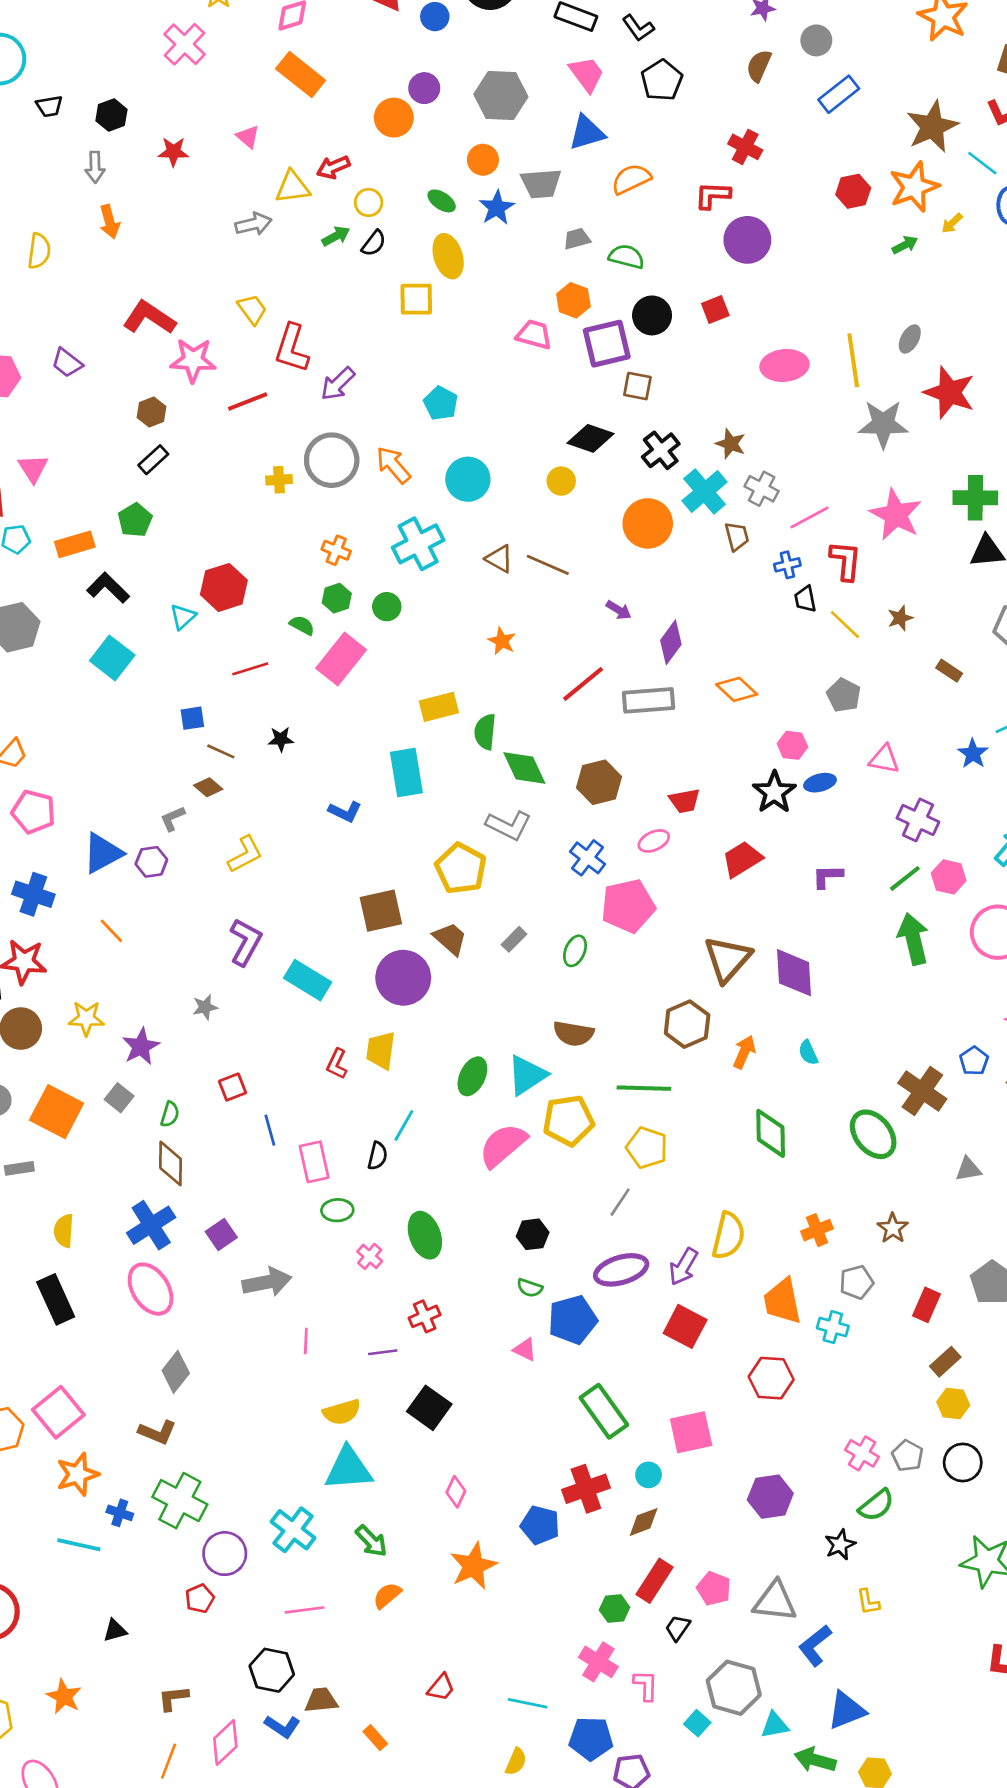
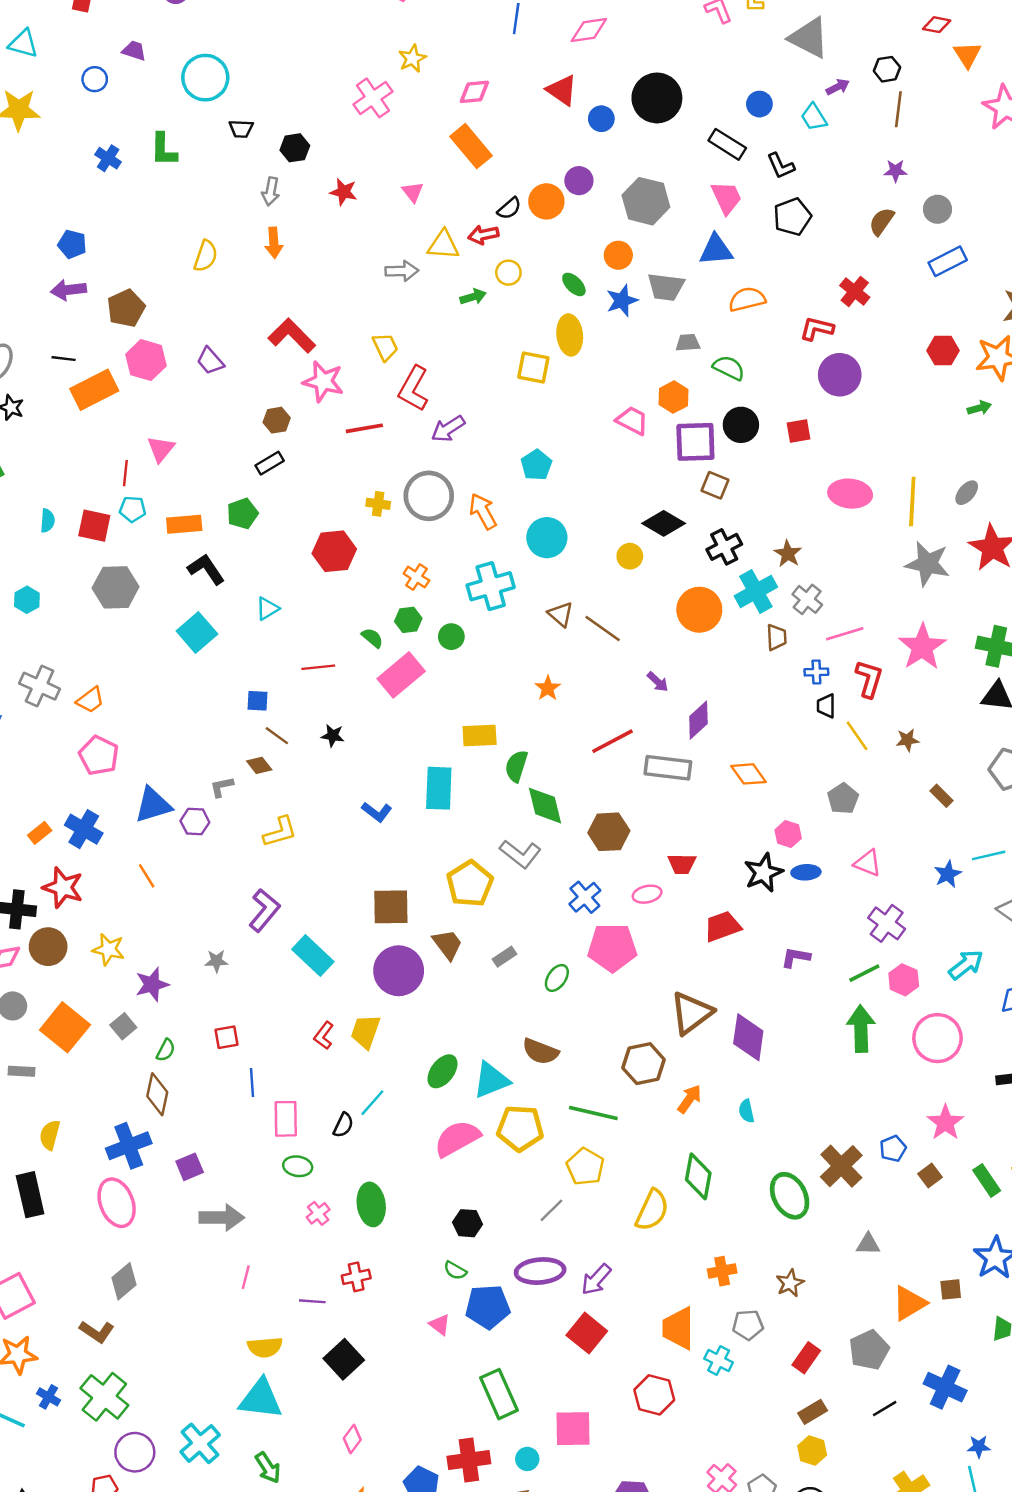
black semicircle: (374, 243) -> (509, 208), moved
red hexagon: (224, 587) -> (334, 551), moved
yellow semicircle: (728, 1236) -> (652, 1210), moved

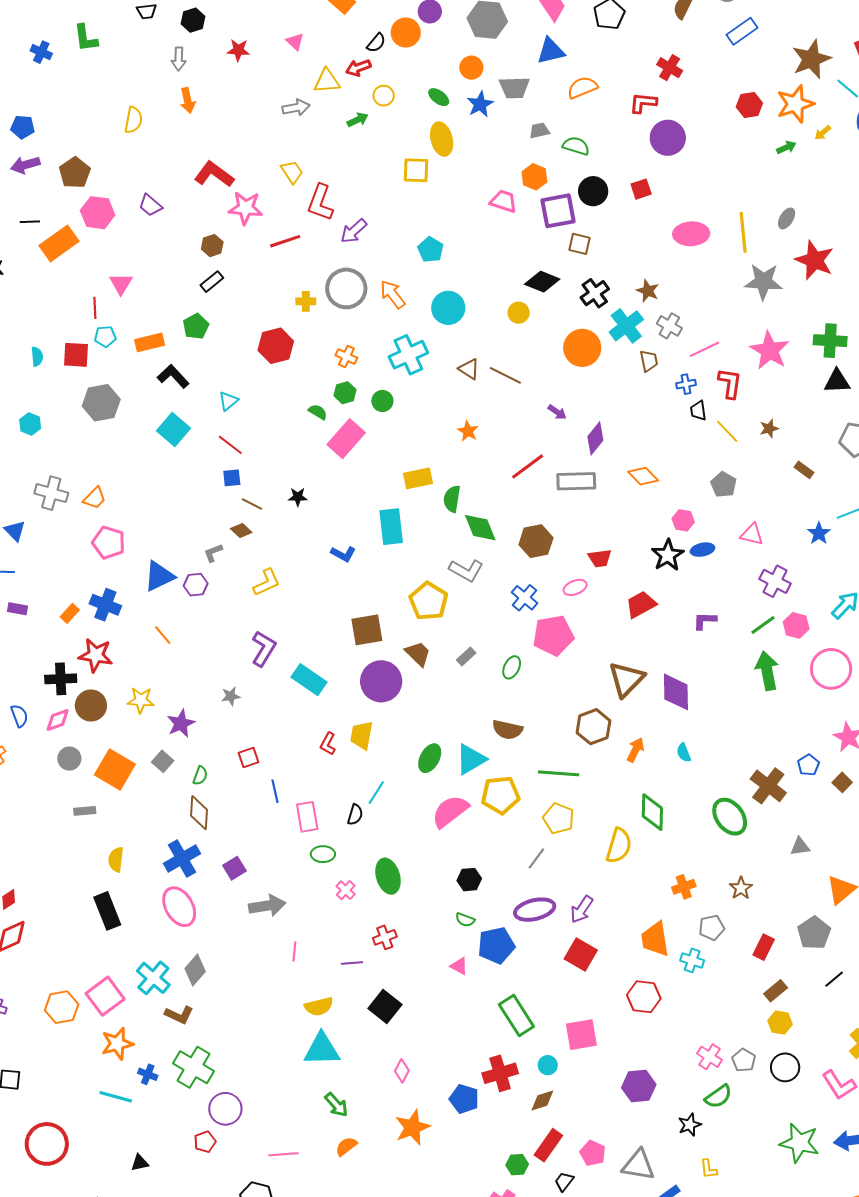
red line: (318, 667) -> (230, 445), moved, turned 52
cyan cross: (200, 1443) -> (153, 978), moved

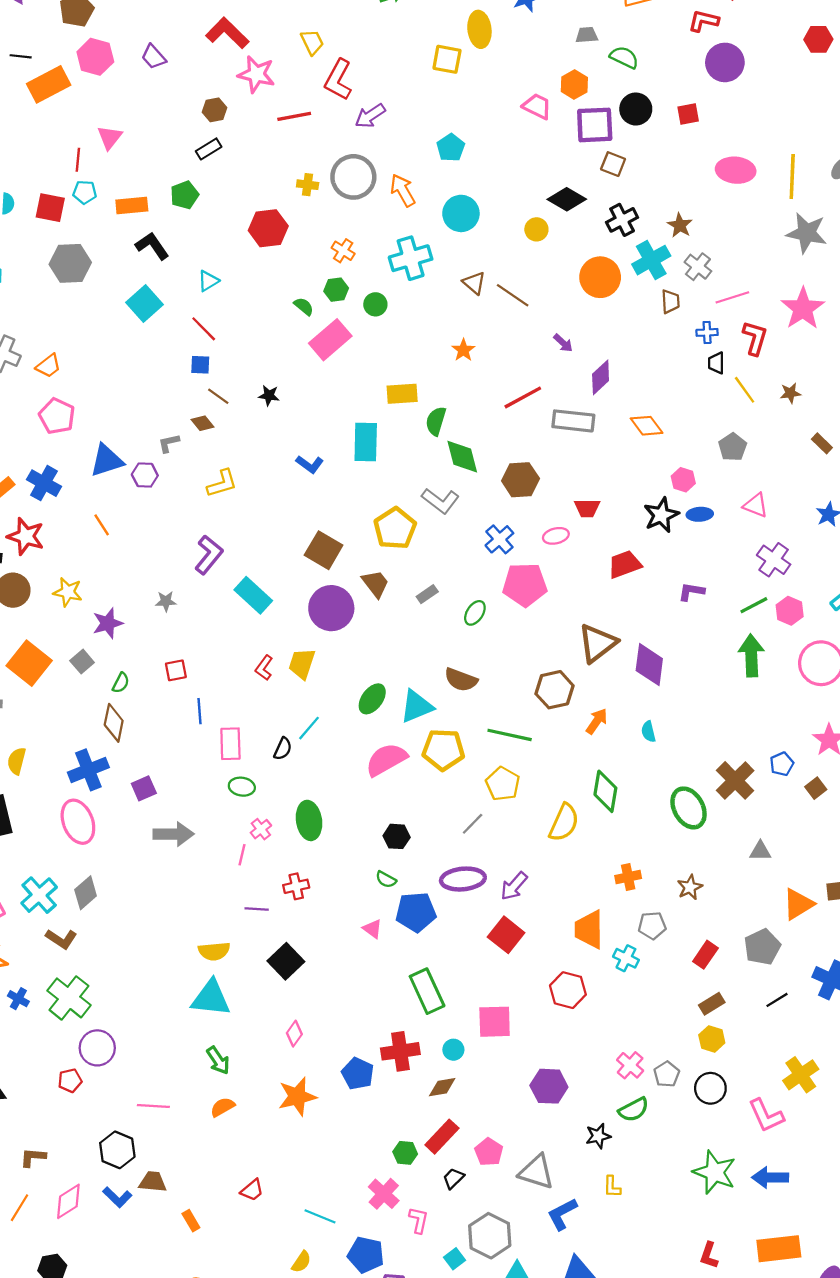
brown square: (367, 630) -> (324, 550), turned 32
pink line: (294, 952) -> (242, 855), moved

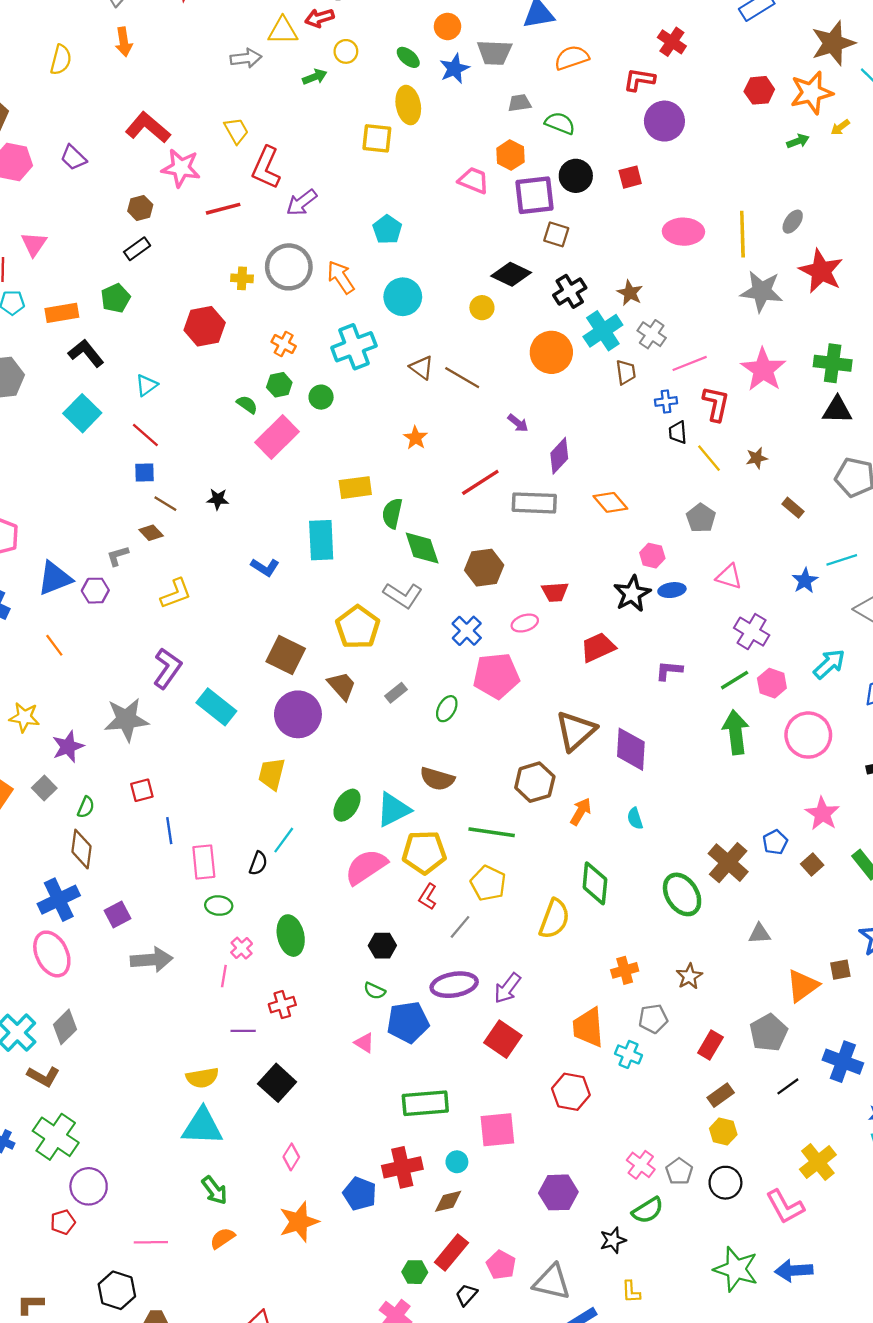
gray star: (166, 601) -> (126, 720), size x2.0
red L-shape: (264, 668) -> (428, 897), moved
green rectangle: (427, 991) -> (425, 1103), turned -66

